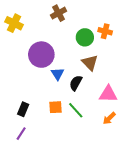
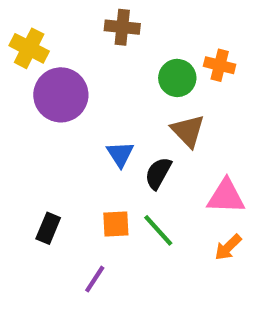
brown cross: (59, 13) -> (122, 27), turned 35
purple circle: (41, 55) -> (61, 95), moved
purple line: (21, 134) -> (95, 279), moved

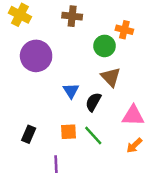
yellow cross: (29, 48) -> (20, 15), moved
orange cross: (220, 65) -> (124, 30), moved
purple line: (95, 279) -> (56, 164), turned -35

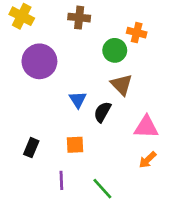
green line: (93, 136) -> (102, 189), moved

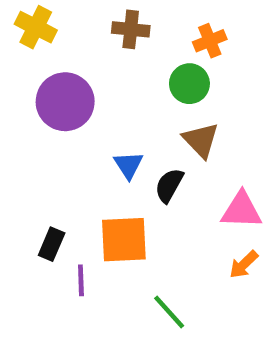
orange cross: (137, 33) -> (210, 41), moved, turned -36
orange square: (75, 145) -> (124, 240), size x1.6
purple line: (61, 180) -> (81, 280), moved

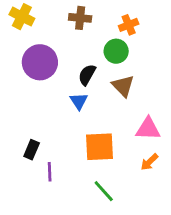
black semicircle: (169, 185) -> (87, 75), moved
orange square: (124, 240) -> (99, 147), moved

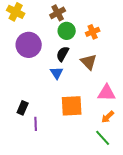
brown cross: (80, 18) -> (58, 13), turned -35
orange cross: (129, 25) -> (93, 32), moved
green circle: (116, 51) -> (67, 31), moved
green line: (104, 191) -> (103, 138), moved

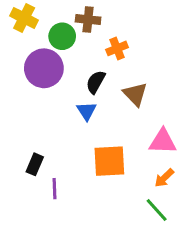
brown cross: (58, 13) -> (88, 20), turned 35
green circle: (67, 31) -> (62, 36), moved
orange cross: (93, 32) -> (117, 48), moved

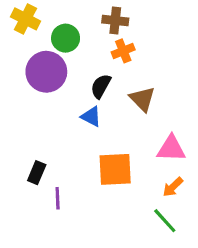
brown cross: (88, 20) -> (115, 21), moved
blue triangle: (87, 111) -> (91, 117), turned -30

